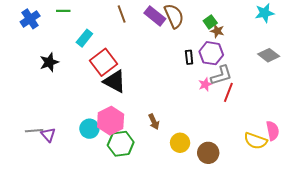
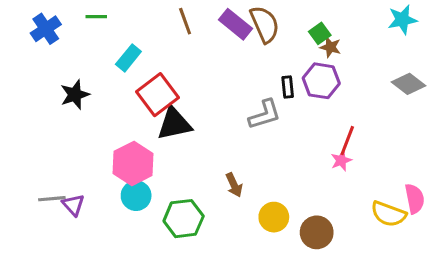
gray L-shape: (221, 75) -> (265, 115), moved
black triangle: (115, 81) -> (174, 124), turned -40
pink star: (205, 84) -> (341, 160), moved
pink hexagon: (111, 121) -> (133, 163), moved

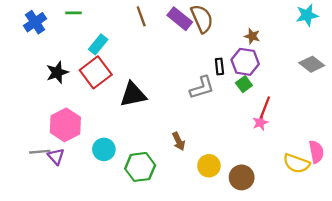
green square: (320, 33) -> (244, 84), moved
red square: (157, 95) -> (96, 72), moved
pink hexagon: (133, 163) -> (65, 125), moved

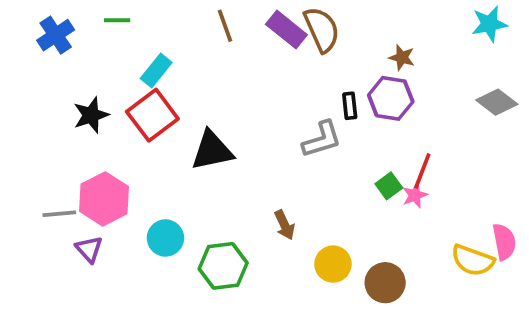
green square: (244, 84) -> (389, 186), moved
gray line: (40, 152) -> (59, 214), moved

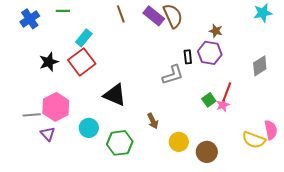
gray diamond: (497, 102) -> (260, 66), moved, turned -70
black triangle: (212, 151) -> (115, 95), moved, turned 35

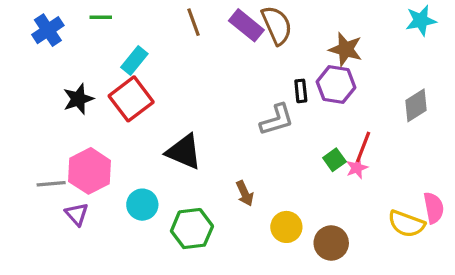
brown star: (216, 31) -> (346, 49), size x1.5

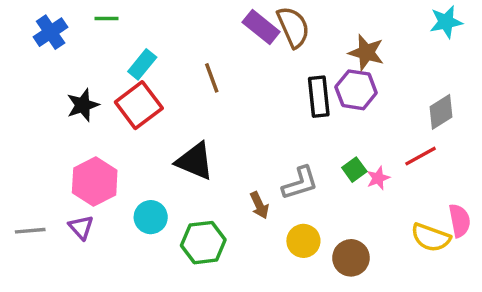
brown line: (194, 22) -> (212, 78), moved
black rectangle: (301, 91) -> (319, 97), size x1.6
gray L-shape: (277, 120) -> (300, 183), moved
red line: (363, 147) -> (421, 156), moved, turned 40
gray line: (51, 184) -> (30, 231), moved

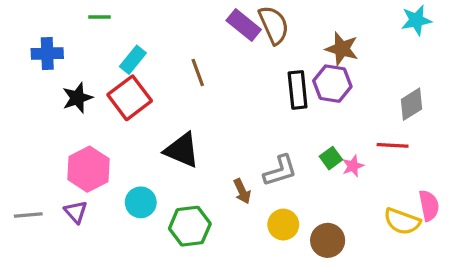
blue cross: (51, 32) -> (47, 53), moved, turned 32
red line: (421, 156) -> (393, 145), turned 32

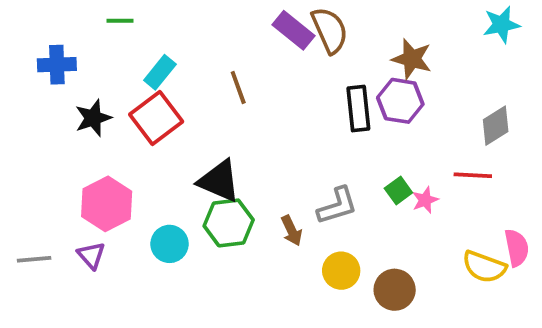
green hexagon: (190, 226) -> (229, 223), moved

